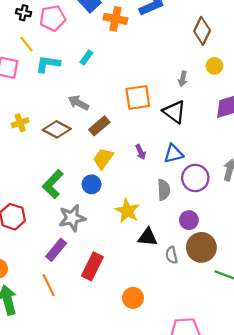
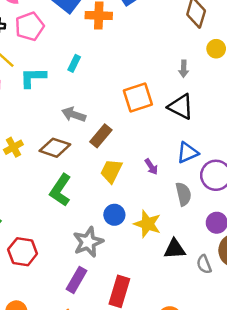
purple arrow: (141, 152) -> (151, 167), moved
green L-shape: (53, 184) -> (60, 190), moved
blue circle: (92, 184) -> (114, 215), moved

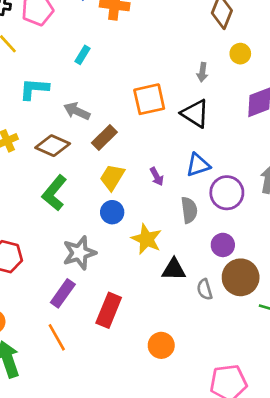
cyan L-shape: (33, 77) -> (34, 89), moved
blue circle: (114, 215) -> (112, 212), moved

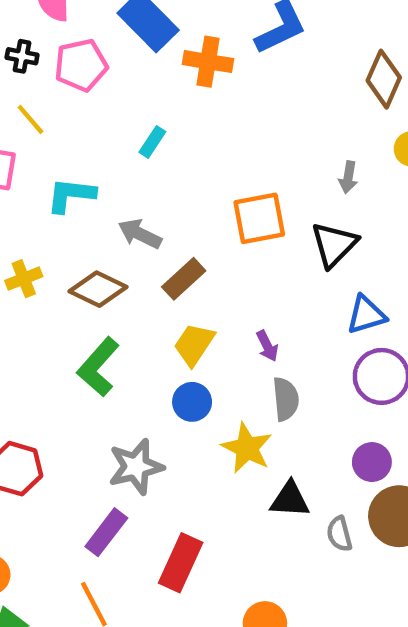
black triangle: (195, 113) -> (334, 245), turned 40
blue triangle: (198, 165) -> (366, 315), moved
gray semicircle: (189, 210) -> (286, 399), moved

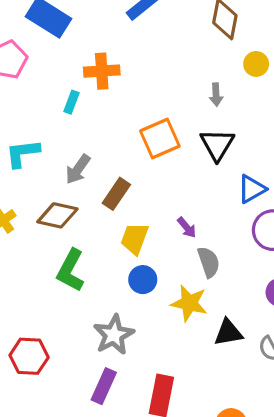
orange cross: (208, 62) -> (102, 71), moved
gray arrow: (140, 234) -> (78, 169), turned -68

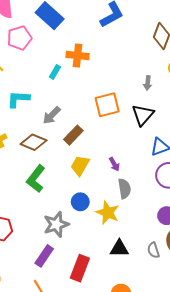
blue circle: (143, 280) -> (80, 202), moved
black triangle: (228, 332) -> (119, 248), moved

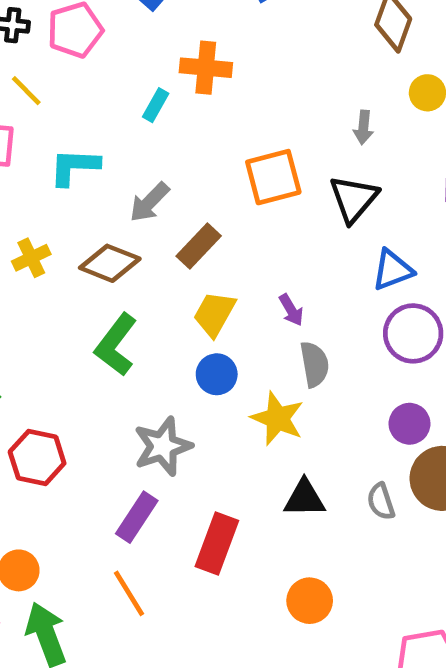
blue circle: (80, 202) -> (217, 374), moved

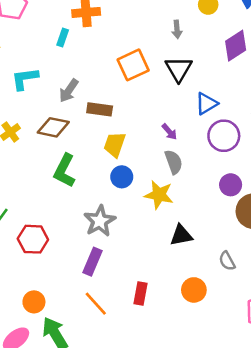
brown rectangle: (199, 246) -> (100, 109), turned 65
purple arrow: (291, 310) -> (169, 132), moved
gray semicircle: (381, 501) -> (227, 261), moved
red rectangle: (217, 544) -> (141, 294), moved, size x0.7

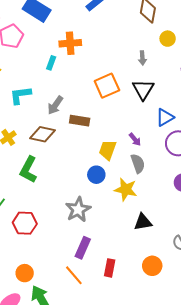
yellow trapezoid: (115, 144) -> (108, 150), moved
green L-shape: (64, 171) -> (28, 170), moved
purple rectangle: (92, 262) -> (83, 248), moved

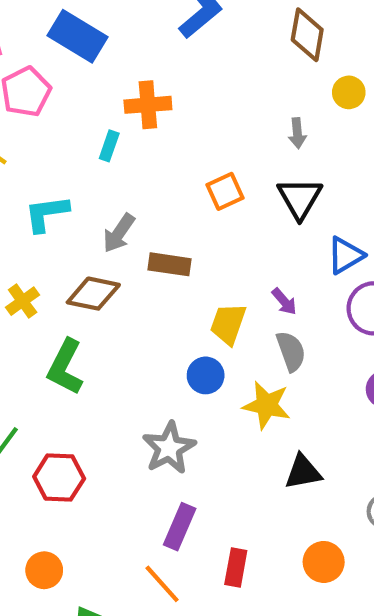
orange square: (107, 86) -> (225, 191), size x0.7
orange circle: (25, 273) -> (44, 570), moved

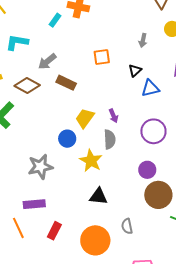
black triangle: (300, 198) -> (135, 71), size x0.6
blue triangle: (345, 255) -> (150, 88), moved
purple rectangle: (180, 527) -> (34, 204), turned 45
orange circle: (324, 562) -> (95, 240), size x1.5

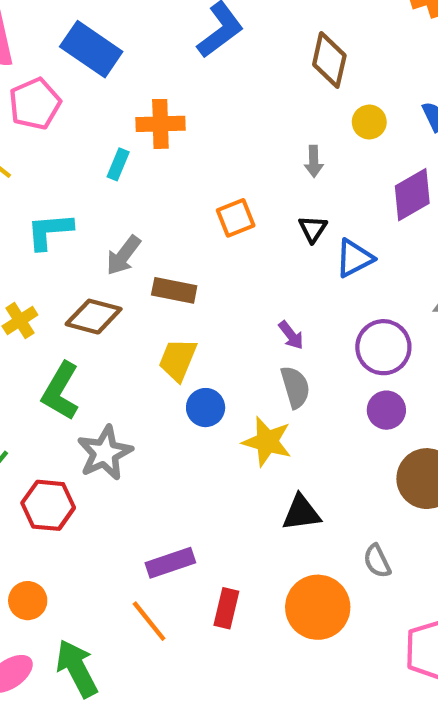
yellow trapezoid: (85, 118) -> (178, 360), moved
gray star: (40, 167) -> (105, 453), moved
purple circle: (147, 170) -> (386, 410), moved

